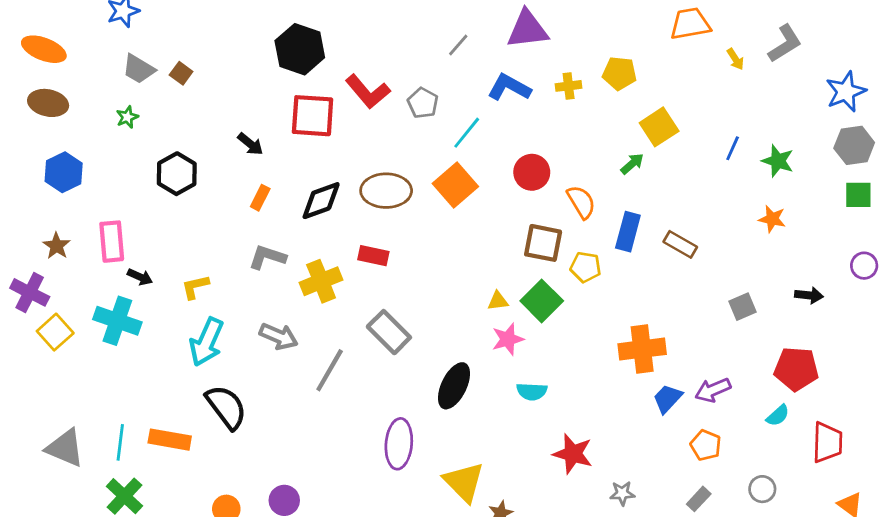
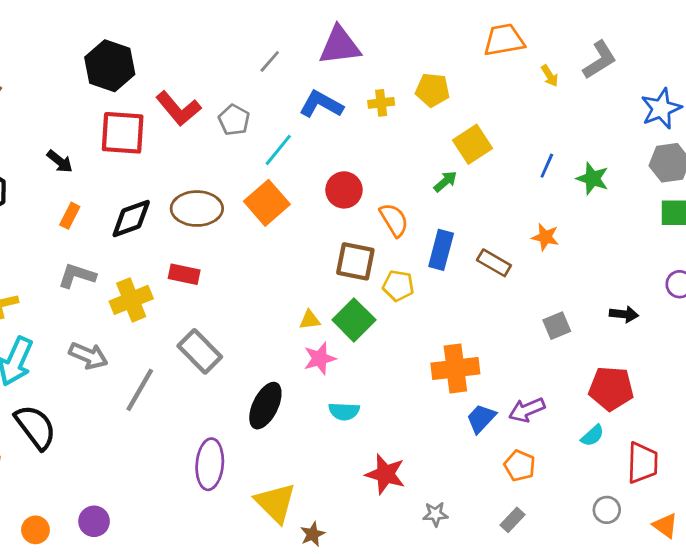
orange star: (772, 219) -> (545, 237), moved
gray circle: (762, 489) -> (607, 510), moved

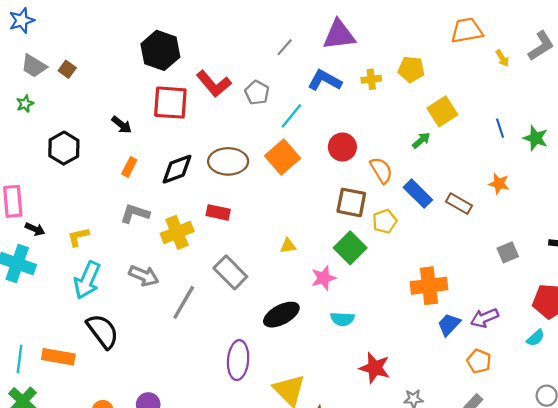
blue line: (547, 166) -> (500, 128), turned -42
blue rectangle: (441, 250) -> (418, 194), turned -60
yellow pentagon: (398, 286) -> (385, 221), turned -30
yellow triangle: (310, 320) -> (288, 246), moved
black ellipse: (265, 406) -> (281, 315), turned 36

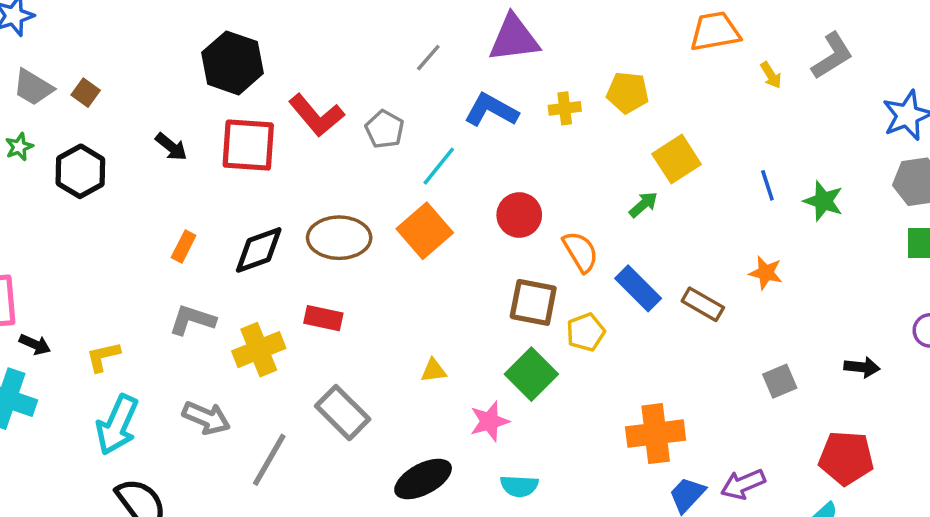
black arrow: (122, 125) -> (171, 147), moved
black hexagon: (64, 148) -> (80, 171), moved

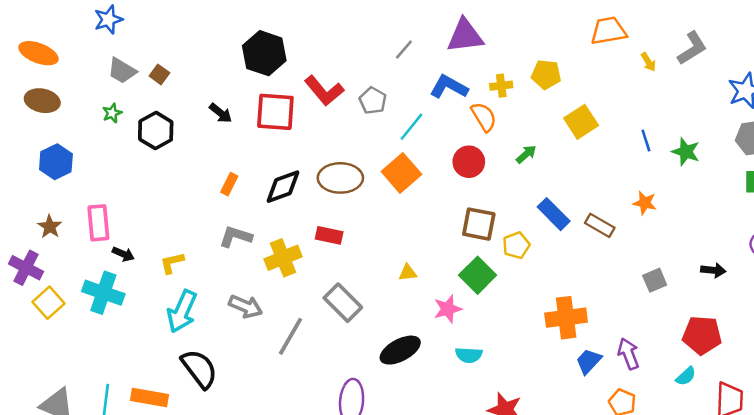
green arrow: (643, 205) -> (526, 154), moved
orange semicircle: (580, 252) -> (484, 117), moved
purple arrow: (743, 484) -> (628, 354), turned 92

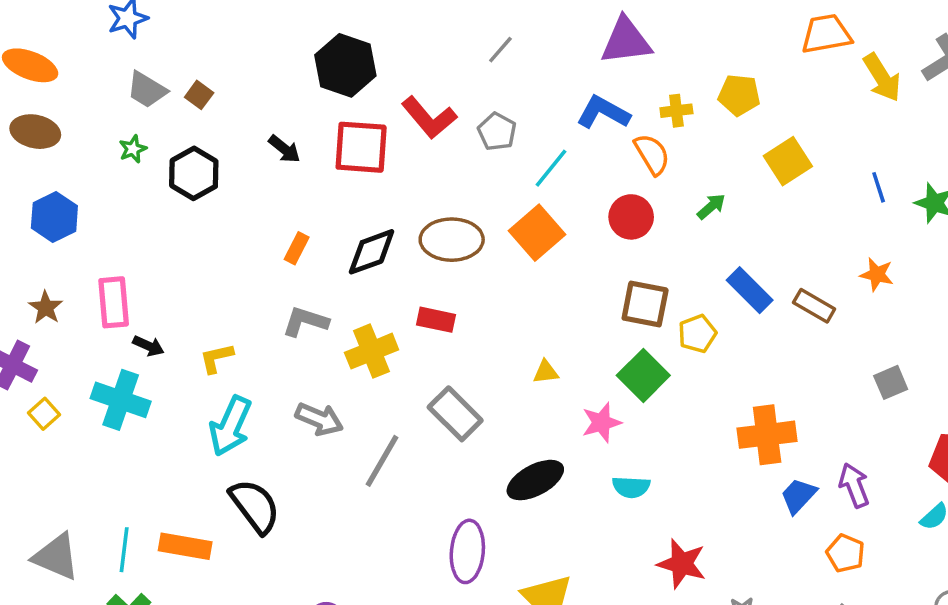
gray line: (404, 49) -> (500, 50), moved
yellow arrow: (648, 62) -> (882, 78), size x1.8
yellow square: (48, 303) -> (44, 414), size x0.7

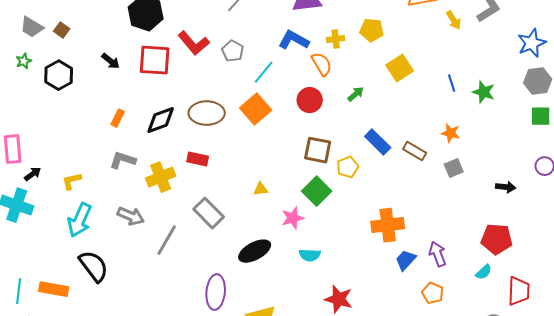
yellow arrow: (882, 78) -> (454, 20), size x0.7
black arrow: (149, 346) -> (33, 174), turned -60
gray square: (891, 382) -> (454, 168), moved

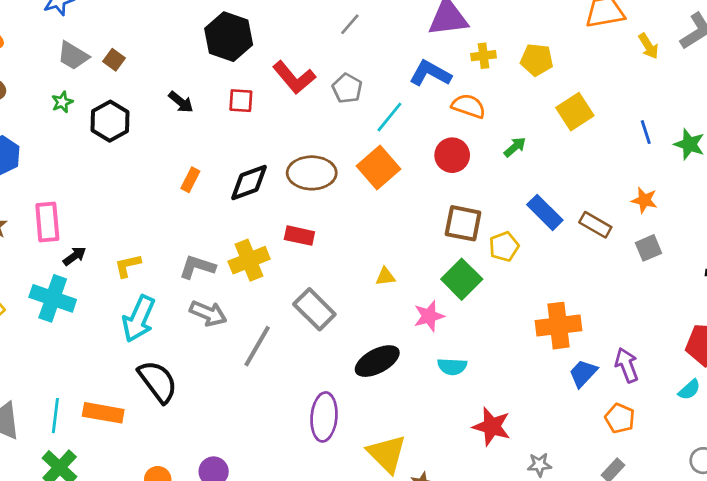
yellow cross: (336, 39) -> (484, 56), moved
red square: (155, 60) -> (241, 101), size x0.6
orange semicircle: (322, 64) -> (469, 106), turned -40
gray L-shape: (123, 160) -> (197, 267), moved

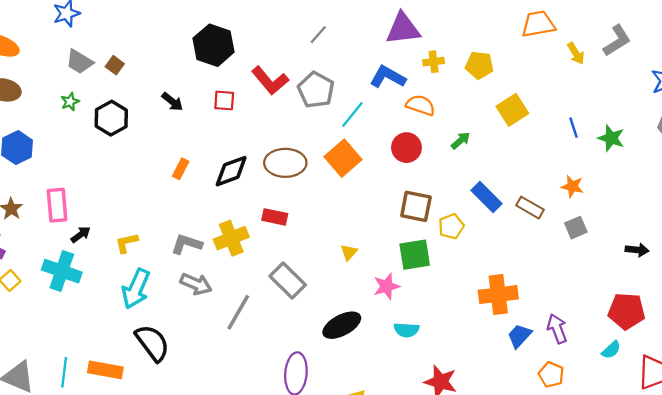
gray pentagon: (347, 88) -> (316, 90), size x1.4
yellow triangle: (385, 277) -> (349, 252), turned -42
green square: (462, 279) -> (415, 255), turned 36

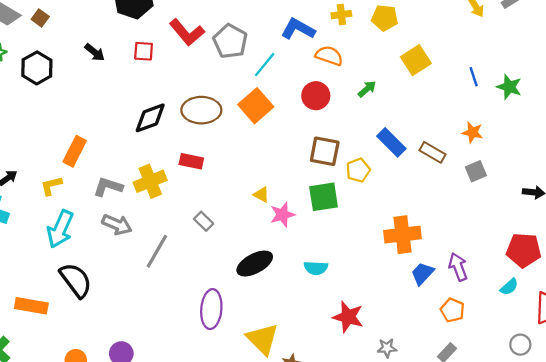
orange rectangle: (181, 169) -> (75, 151), moved, size x1.5
yellow triangle: (349, 252) -> (261, 195), turned -42
gray rectangle: (288, 280) -> (204, 221), size x0.6
pink star: (386, 286) -> (282, 215), moved

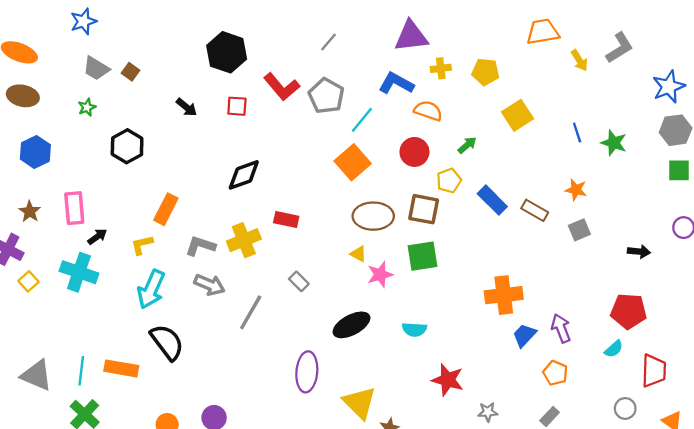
black hexagon: (37, 68) -> (127, 146), moved
brown ellipse: (201, 110) -> (373, 216), moved
yellow pentagon: (358, 170) -> (449, 181), moved

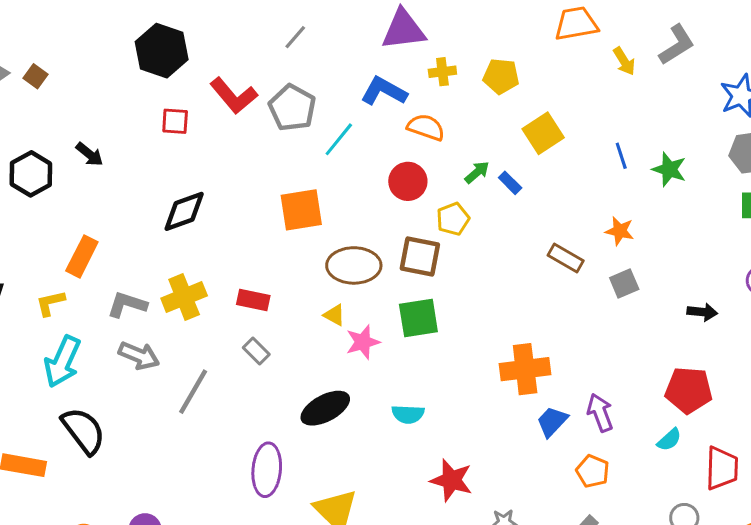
black arrow: (187, 107) -> (89, 154), moved
orange square: (353, 162) -> (301, 210), moved, turned 32
blue rectangle: (492, 200) -> (510, 183), moved, size x0.6
red rectangle: (286, 220) -> (253, 300), moved

